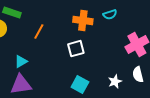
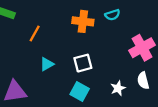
white square: (76, 48) -> (83, 63), moved
cyan triangle: (21, 62) -> (47, 64), moved

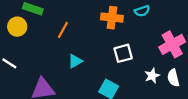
white square: (83, 63) -> (123, 53), moved
white star: (118, 88) -> (152, 76), moved

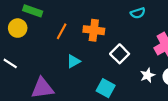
orange cross: (112, 18) -> (94, 30), moved
white square: (123, 53) -> (120, 54), turned -30

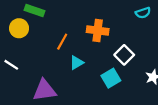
orange line: (62, 31) -> (62, 42), moved
cyan square: (106, 88) -> (111, 78), moved, turned 30

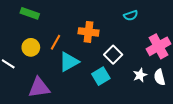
yellow circle: (19, 28) -> (31, 47), moved
cyan triangle: (77, 63) -> (69, 62), size x1.5

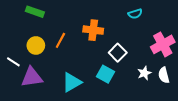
cyan triangle: (69, 62) -> (72, 82), moved
cyan square: (101, 76) -> (105, 74), turned -30
purple triangle: (39, 88) -> (32, 77), moved

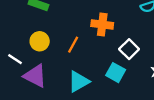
orange line: (60, 40) -> (73, 45), moved
purple triangle: (32, 77) -> (35, 76), turned 35

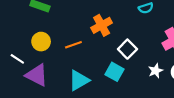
orange cross: (102, 24) -> (102, 25), turned -36
orange line: (73, 45) -> (73, 45), turned 42

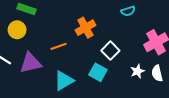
yellow circle: (41, 42) -> (17, 30), moved
purple triangle: (37, 75) -> (31, 63), moved, turned -40

